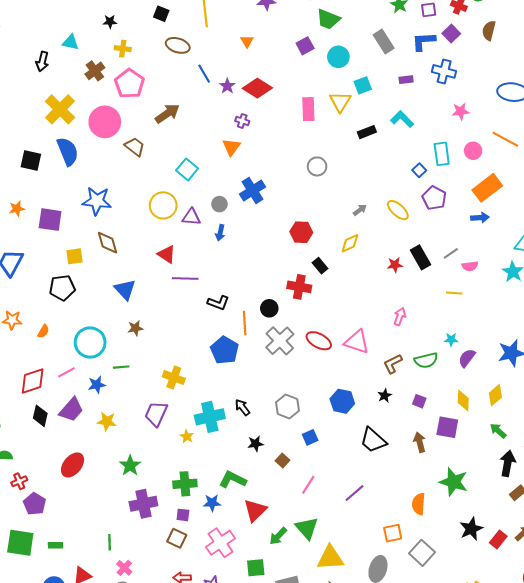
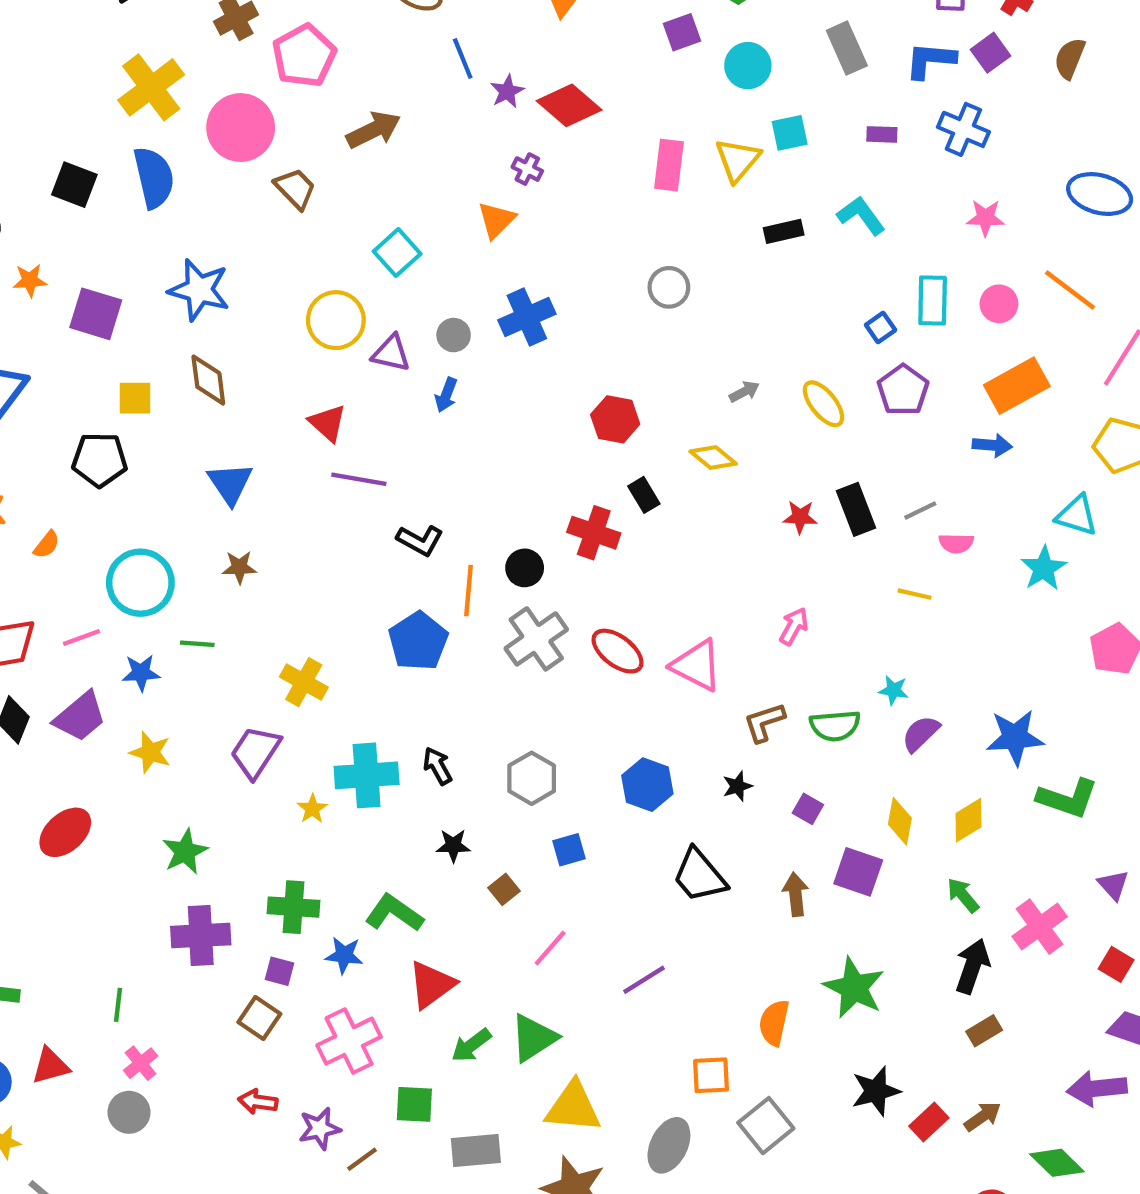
yellow diamond: (350, 243) -> (713, 458), turned 55
green triangle: (307, 528) -> (534, 1038), turned 30

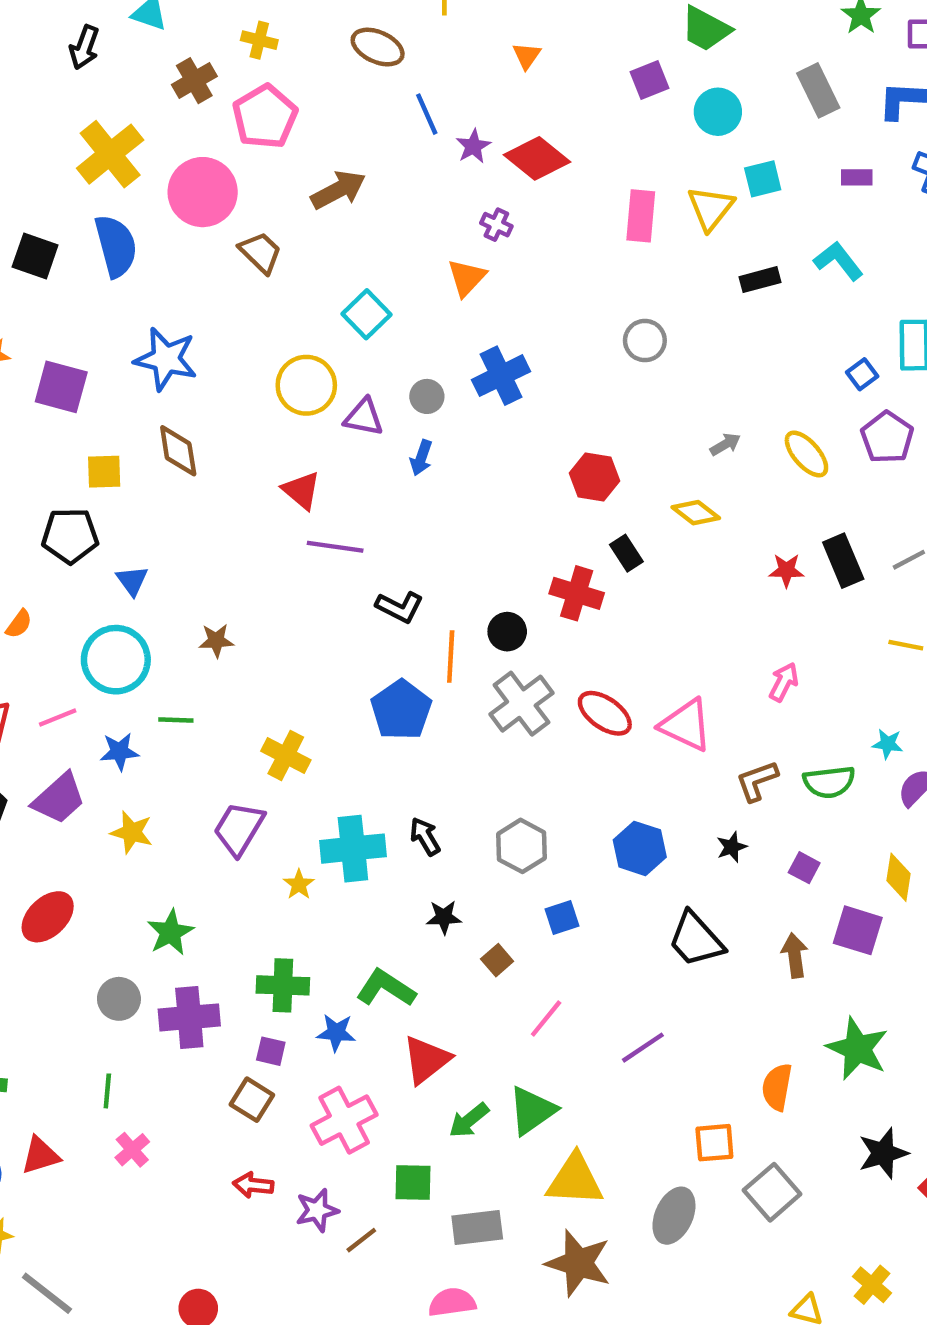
blue triangle: (230, 483) -> (132, 581), moved, size x0.7
gray circle: (129, 1112) -> (119, 999), moved

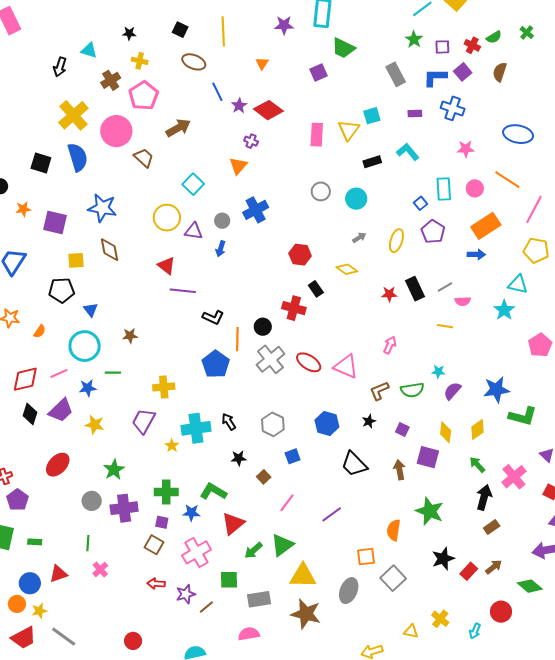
cyan circle: (718, 112) -> (356, 199), moved
yellow ellipse: (806, 454) -> (396, 241), turned 60
yellow cross: (286, 755) -> (164, 387), turned -30

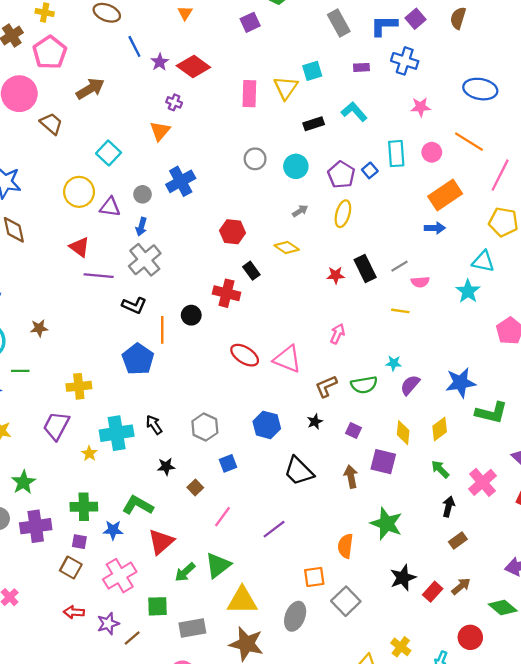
purple pentagon: (433, 232) -> (341, 175), moved
gray cross: (270, 359) -> (145, 260), moved
black arrow: (484, 497) -> (449, 507), size x0.7

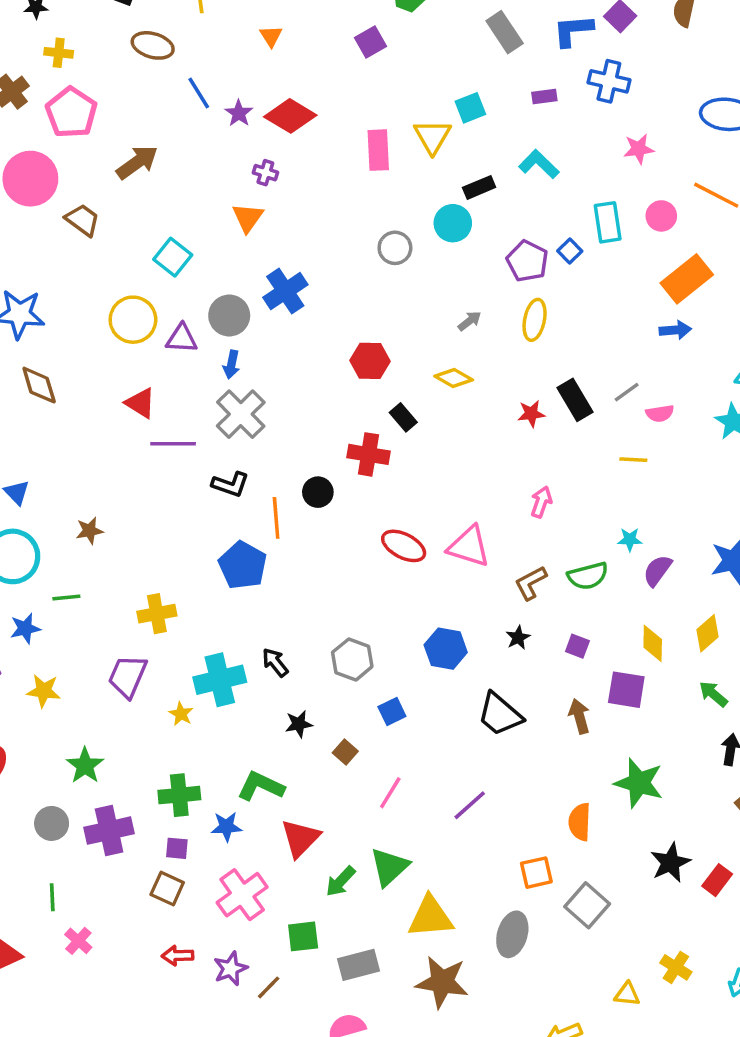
cyan circle: (296, 166) -> (453, 223), moved
gray circle: (142, 194) -> (229, 315), size x1.5

